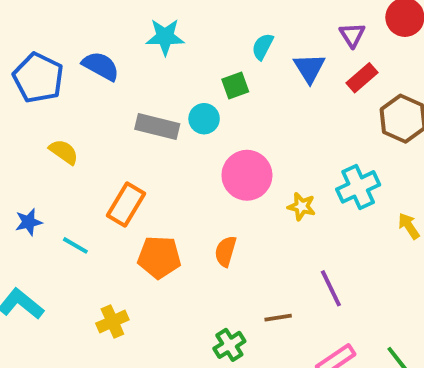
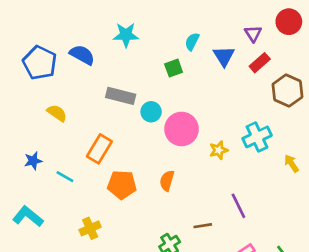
cyan circle: (204, 119) -> (151, 112), moved
yellow star: (302, 206) -> (219, 150), turned -30

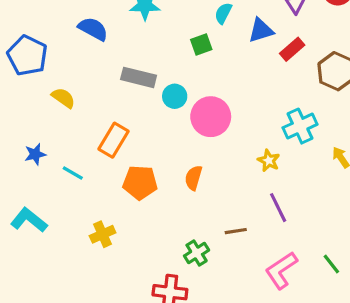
blue triangle: (224, 56) -> (261, 30), turned 45
blue pentagon: (40, 63) -> (27, 56), moved
red rectangle: (260, 63) -> (292, 49), moved
yellow star: (219, 150) -> (269, 161), moved, turned -30

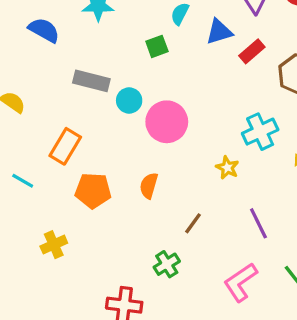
purple line: (278, 208) -> (258, 223), moved
brown line: (236, 231) -> (193, 223), moved, turned -45
green cross: (197, 253) -> (167, 264), moved

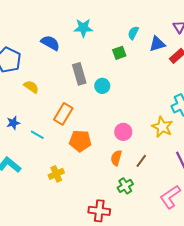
gray rectangle: (91, 81) -> (79, 74), turned 60
pink circle: (167, 122) -> (123, 132), moved, size x0.7
yellow star: (227, 168) -> (162, 127), size x1.5
orange semicircle: (149, 186) -> (116, 158), moved

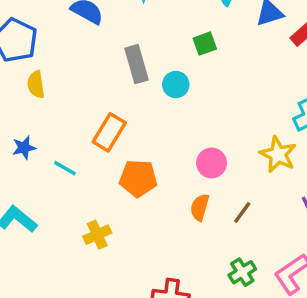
green square: (119, 53) -> (205, 44), moved
yellow semicircle: (31, 87) -> (36, 84), moved, turned -133
green cross: (125, 186) -> (242, 272), moved

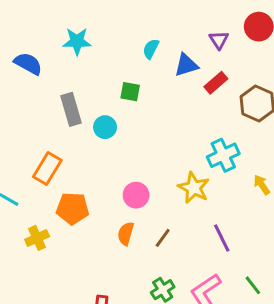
green square: (205, 44) -> (130, 92), turned 30
yellow cross: (97, 235) -> (37, 238), moved

